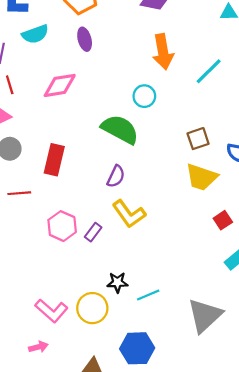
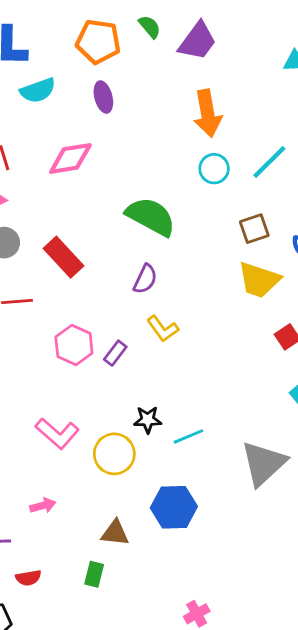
cyan line: (209, 71) -> (269, 162), moved
cyan circle: (144, 96) -> (214, 169), moved
red rectangle: (54, 160) -> (63, 257), turned -56
yellow L-shape: (129, 214) -> (163, 329), size x0.7
pink L-shape: (51, 311) -> (57, 433), moved

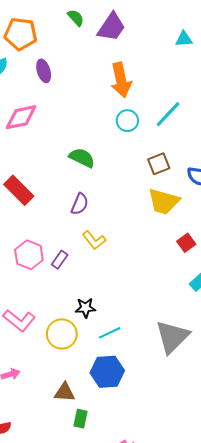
orange pentagon: (98, 42) -> (21, 34), moved
green semicircle: (151, 217) -> (82, 158), size x0.7
cyan line: (188, 436) -> (110, 333), moved
green rectangle: (94, 574) -> (81, 419), moved

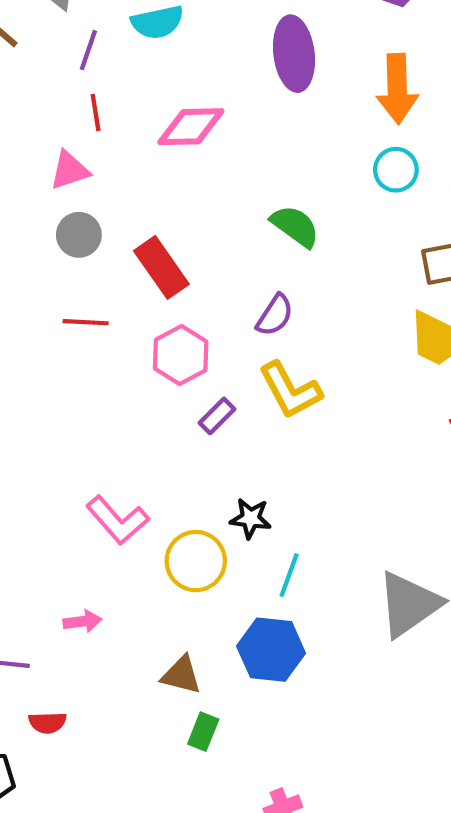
purple ellipse: (44, 71) -> (294, 54), moved, size x1.6
yellow L-shape: (94, 240) -> (290, 390), size x1.4
pink hexagon: (29, 255) -> (181, 355), moved
cyan line: (110, 333) -> (289, 575), turned -55

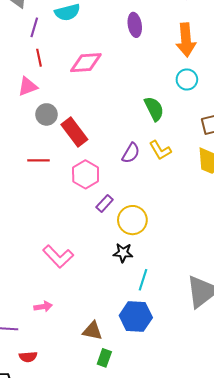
purple ellipse: (294, 54) -> (135, 25), size x0.7
green semicircle: (295, 226) -> (154, 109), moved, turned 30
gray circle: (79, 235) -> (47, 114), moved
yellow L-shape: (290, 390) -> (160, 150), moved, size x0.7
yellow circle: (196, 561) -> (132, 220), moved

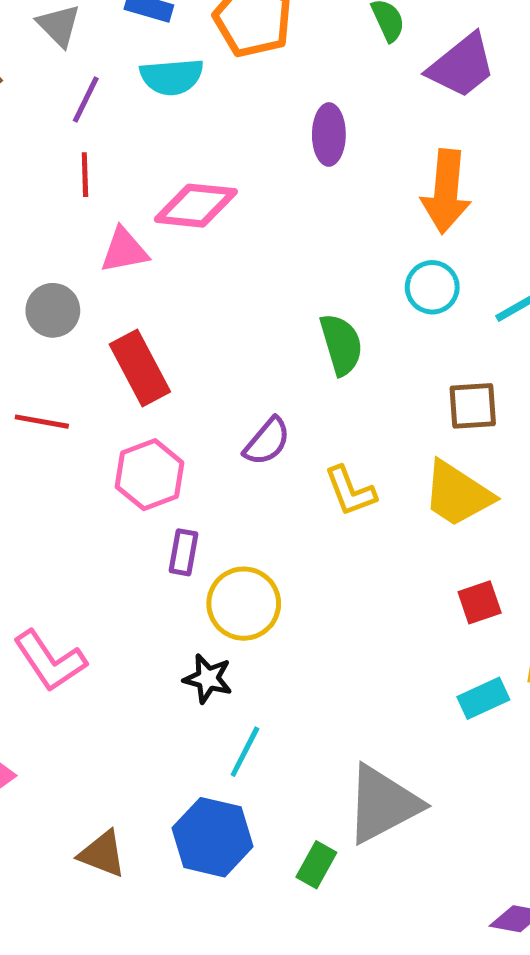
pink triangle: (28, 86) -> (124, 250), moved
gray circle: (47, 114) -> (53, 310), moved
yellow L-shape: (160, 150) -> (350, 491), moved
purple rectangle: (105, 203) -> (183, 552), turned -42
green rectangle: (104, 358) -> (316, 865), moved

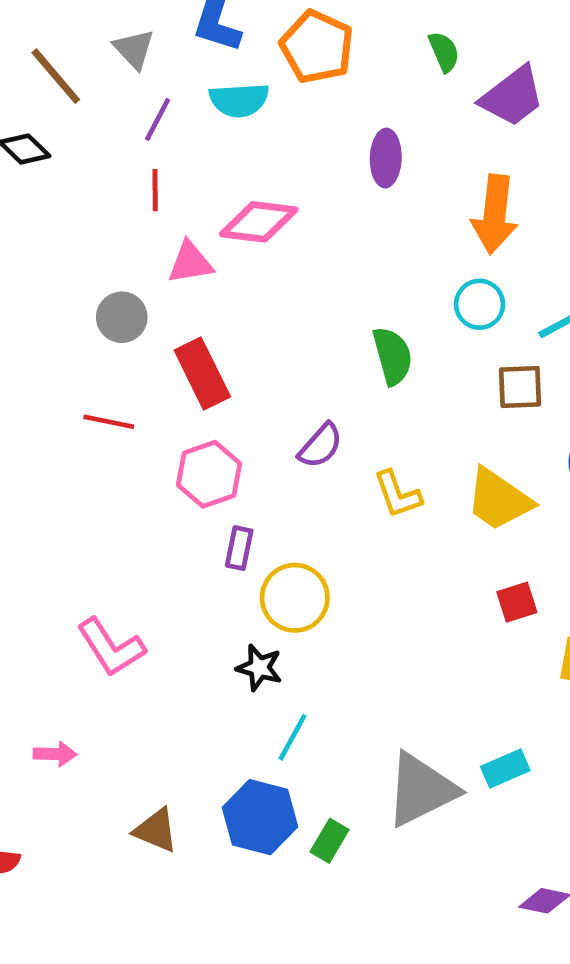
brown square: (473, 406) -> (520, 387), moved
cyan rectangle: (483, 698) -> (505, 768), moved
green rectangle: (316, 865) -> (330, 841), moved

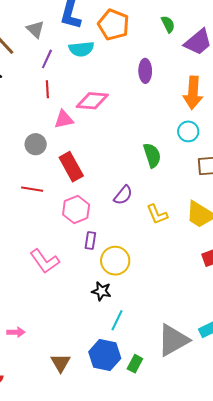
pink L-shape: (111, 647) -> (45, 261), moved
brown triangle: (156, 830) -> (61, 363), turned 40

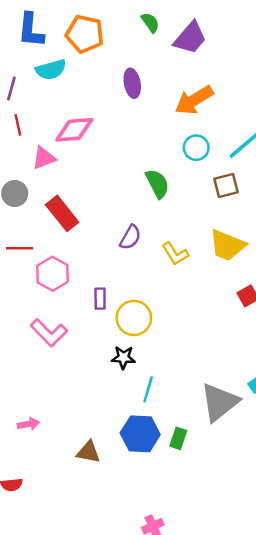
orange arrow: (193, 93) -> (194, 100), turned 64
pink hexagon: (76, 210) -> (52, 274), moved
brown triangle: (61, 363) -> (88, 452), turned -40

